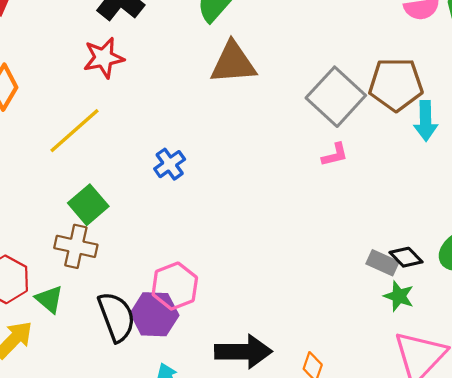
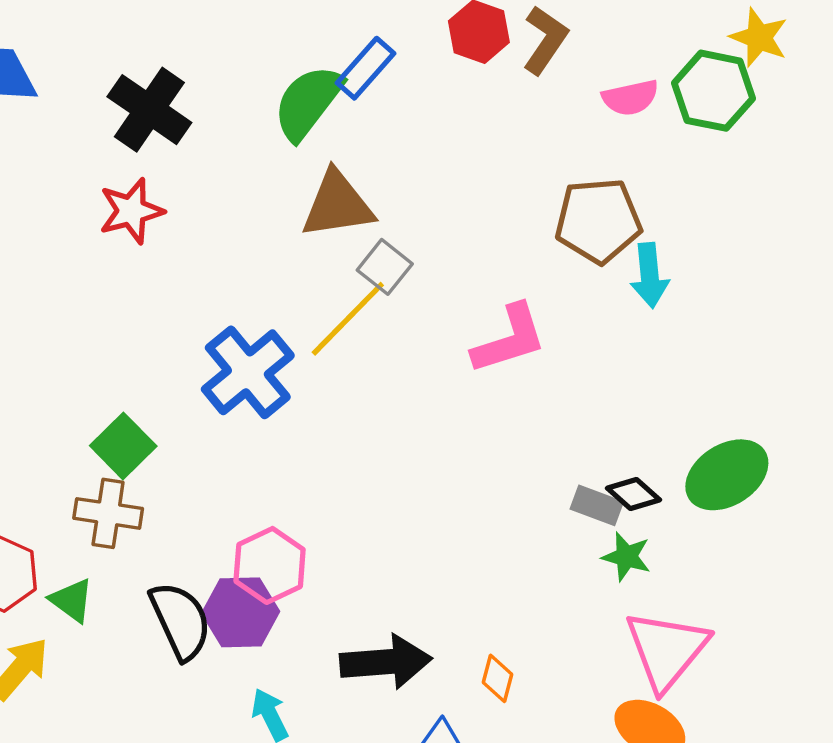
gray square: (336, 97) -> (385, 267), moved, size x0.6
yellow line: (75, 131) -> (348, 319), moved
pink L-shape: (335, 155) -> (509, 339), size x1.8
blue cross: (170, 164) -> (248, 372), size x1.8

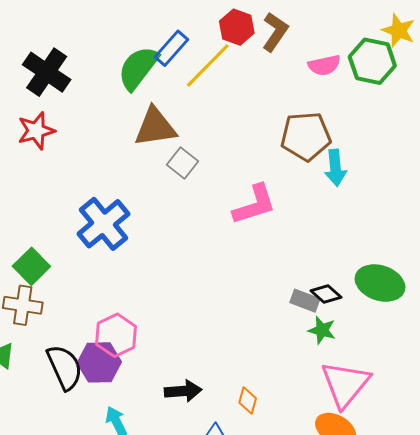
yellow line: (348, 319) -> (208, 65), moved
green ellipse: (727, 475) -> (380, 283), turned 51
black arrow: (386, 662) -> (183, 391), size x0.7

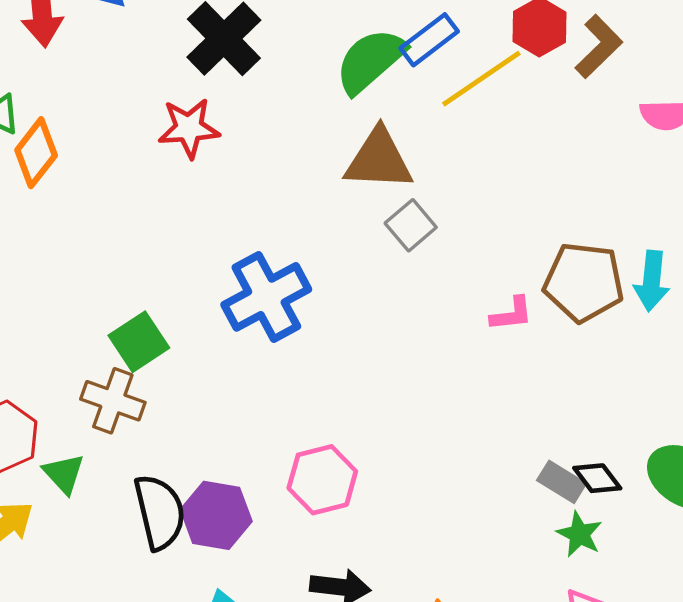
brown pentagon: (306, 136) -> (584, 282), moved
pink L-shape: (254, 205) -> (512, 314), size x0.6
pink hexagon: (116, 335) -> (322, 480), moved

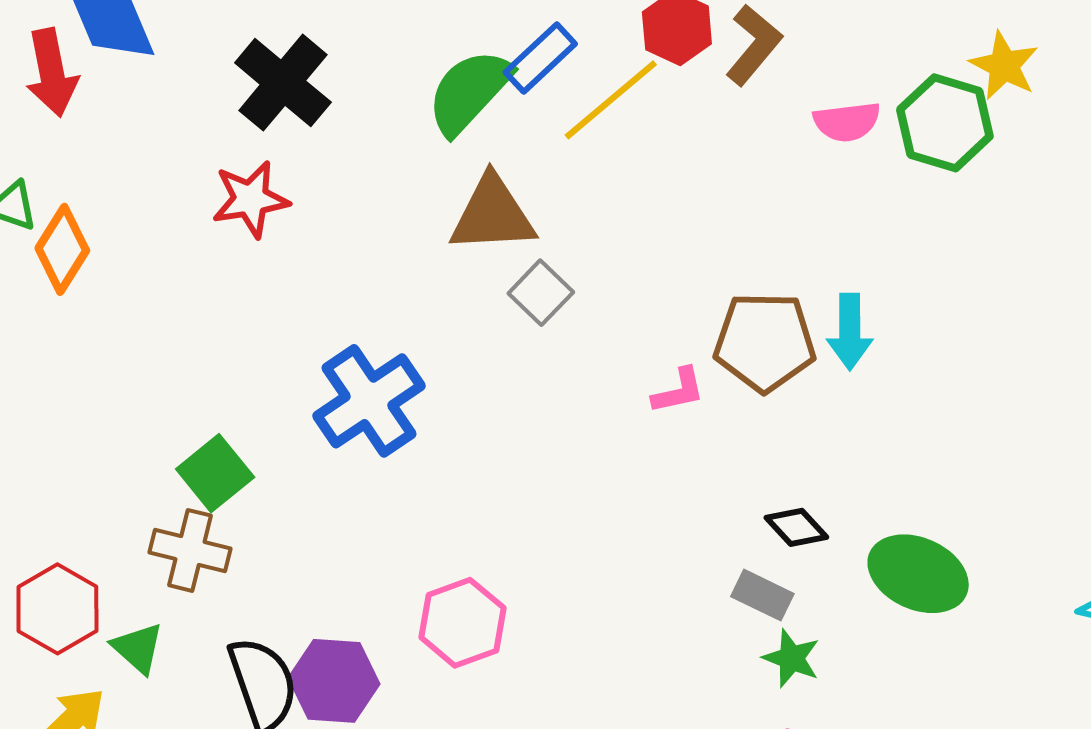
black diamond: (597, 478) -> (796, 527), moved

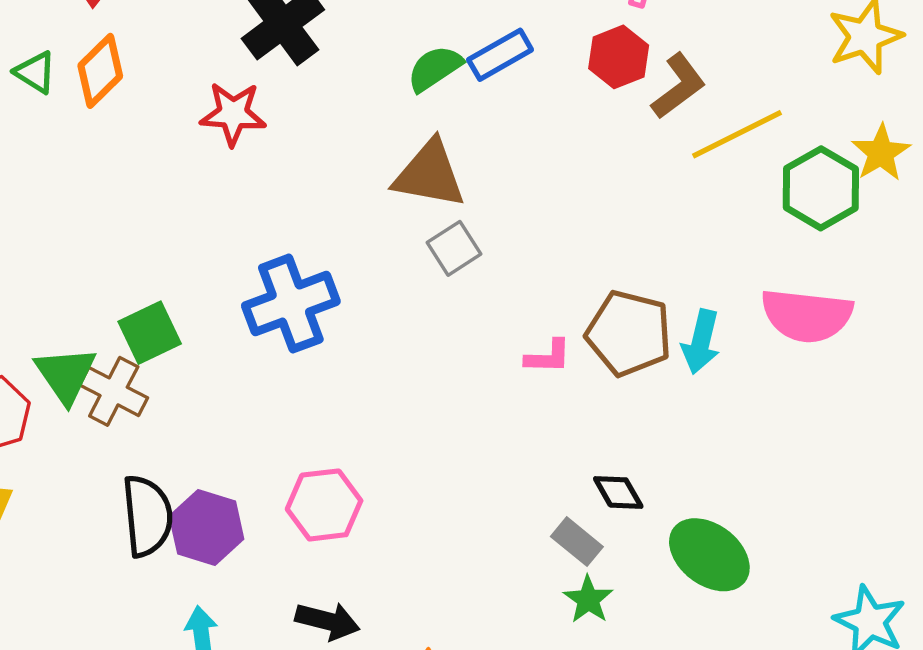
green semicircle: (469, 92) -> (435, 68), size x0.7
yellow line: (611, 100) -> (737, 134), moved
pink semicircle: (847, 122) -> (807, 315), moved, size x1.6
orange diamond: (62, 249) -> (100, 71), moved
green triangle: (138, 648) -> (66, 375), moved, size x1.4

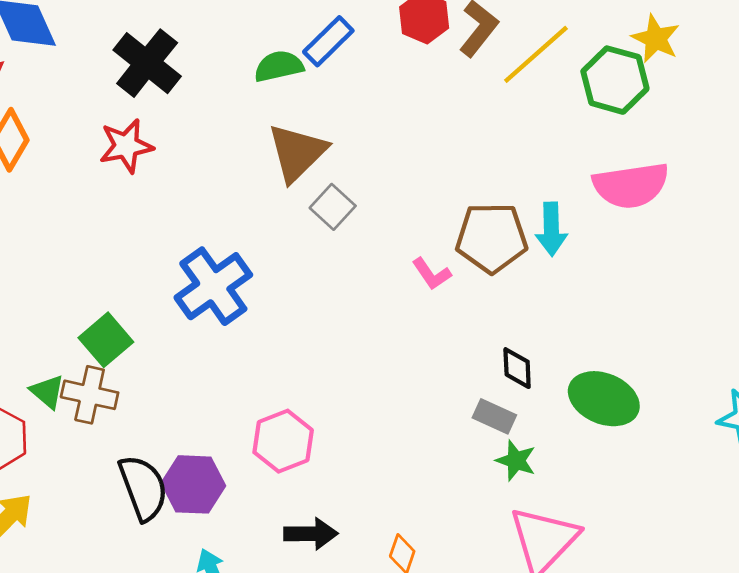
green semicircle: (435, 68) -> (279, 66), turned 36
brown triangle: (429, 174) -> (297, 153), turned -40
pink L-shape: (548, 357) -> (432, 274), turned 69
green triangle: (66, 375) -> (47, 392), size x0.7
black diamond: (618, 492) -> (517, 368), turned 42

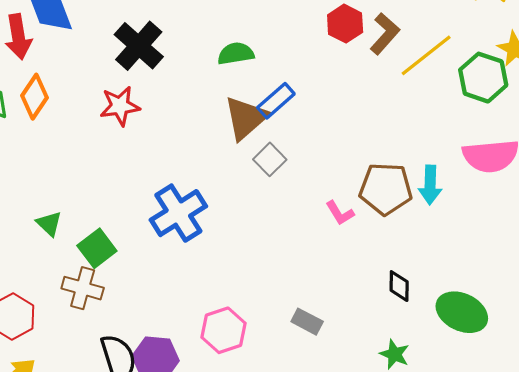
blue rectangle: (328, 41) -> (276, 101), moved
green triangle: (47, 392) -> (49, 224), moved
gray rectangle: (494, 416) -> (307, 322), moved

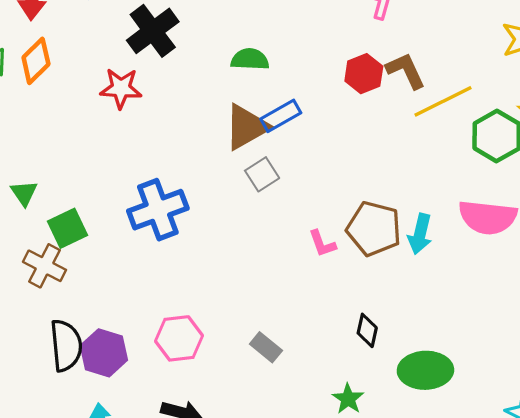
red hexagon: (345, 24) -> (364, 74), moved
brown L-shape: (385, 34) -> (406, 71), turned -78
green ellipse: (462, 312) -> (425, 370), turned -39

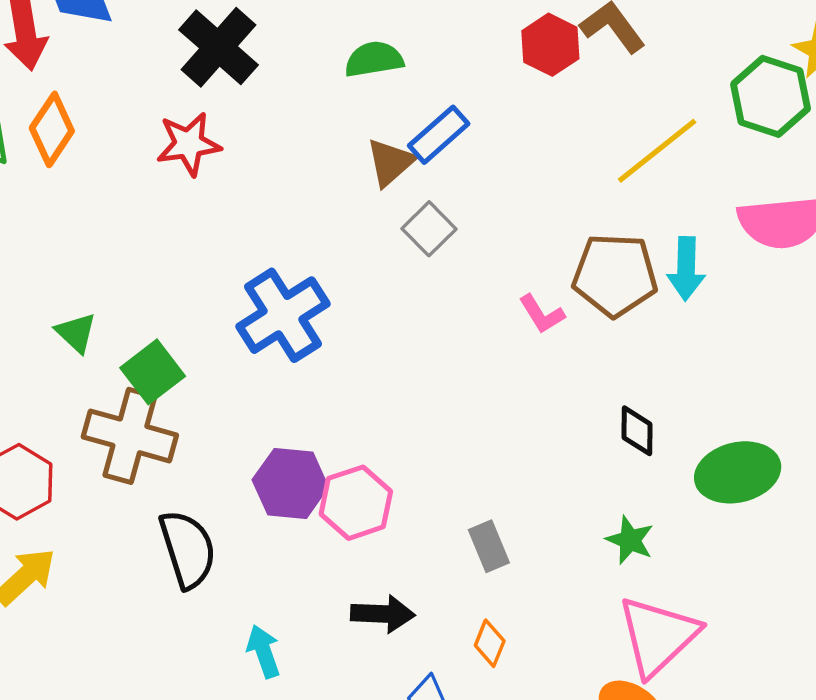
yellow line: (443, 101) -> (657, 151), moved
brown triangle: (246, 127) -> (390, 162), size x0.7
brown cross: (45, 266) -> (130, 436), size x1.4
gray rectangle: (266, 347) -> (489, 546), moved, turned 40
purple hexagon: (104, 353) -> (290, 483), moved

